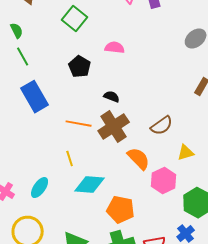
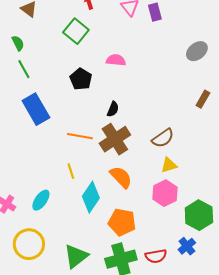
black semicircle: (112, 97) -> (113, 109), turned 91
yellow triangle: (186, 153) -> (169, 165), moved
orange semicircle: (139, 159) -> (121, 177), moved
cyan diamond: (90, 185) -> (91, 197), turned -60

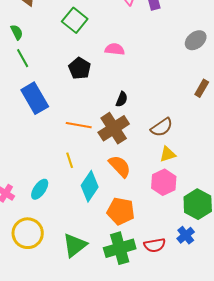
black semicircle: (113, 109) -> (122, 99), moved

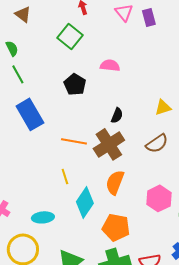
yellow triangle: (168, 154) -> (163, 107), moved
orange semicircle: (120, 166) -> (115, 182), turned -115
cyan ellipse: (40, 189) -> (43, 217), moved, turned 50

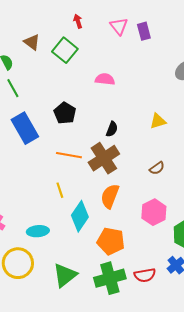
brown triangle: (23, 14) -> (32, 42), moved
black pentagon: (75, 84) -> (65, 113), moved
brown semicircle: (157, 143) -> (157, 168), moved, size x0.7

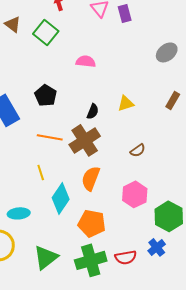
yellow triangle: (158, 121) -> (126, 103), moved

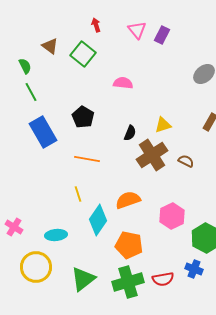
purple rectangle: (125, 13) -> (162, 35), turned 42
brown cross: (85, 140) -> (152, 155), moved
brown semicircle: (138, 150) -> (186, 161), moved, turned -119
orange semicircle: (91, 178) -> (128, 200), turned 50
blue cross: (157, 247) -> (194, 269), turned -30

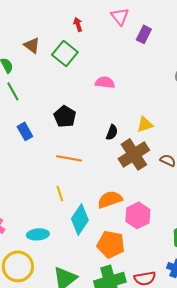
pink triangle: (137, 30) -> (120, 16), moved
blue rectangle: (43, 132) -> (25, 131), size x0.6
pink hexagon: (172, 216) -> (138, 215), moved

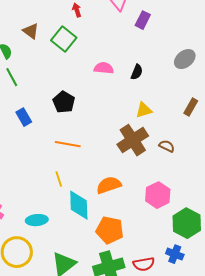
black semicircle: (112, 132) -> (137, 72), moved
pink hexagon: (138, 215) -> (158, 195), moved
cyan diamond: (80, 219) -> (79, 205), turned -36

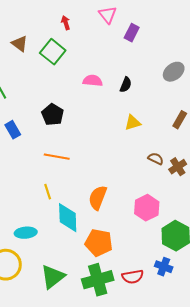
brown cross: (133, 140) -> (178, 167), moved, size x0.6
orange semicircle: (109, 185) -> (98, 198), turned -50

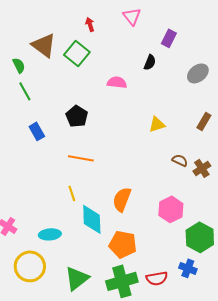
purple rectangle: (132, 33) -> (169, 38), moved
brown triangle: (20, 44) -> (44, 45), size x1.5
black semicircle: (126, 85) -> (150, 62), moved

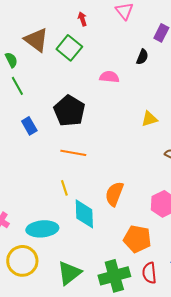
black pentagon: (77, 116) -> (69, 111), size x1.4
cyan ellipse: (50, 234) -> (42, 229), size x1.4
orange pentagon: (123, 244) -> (137, 239), moved
red semicircle: (157, 278) -> (149, 273), turned 95

